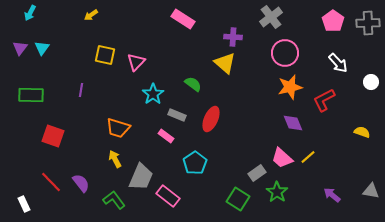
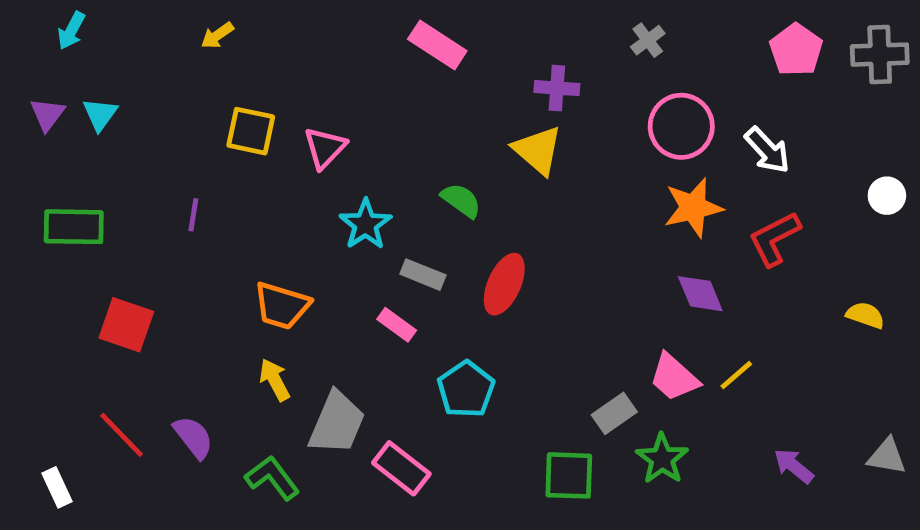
gray cross: (271, 17) -> (648, 40), size x0.6
white arrow: (338, 63) -> (767, 150), moved
green square: (238, 199) -> (569, 475), turned -30

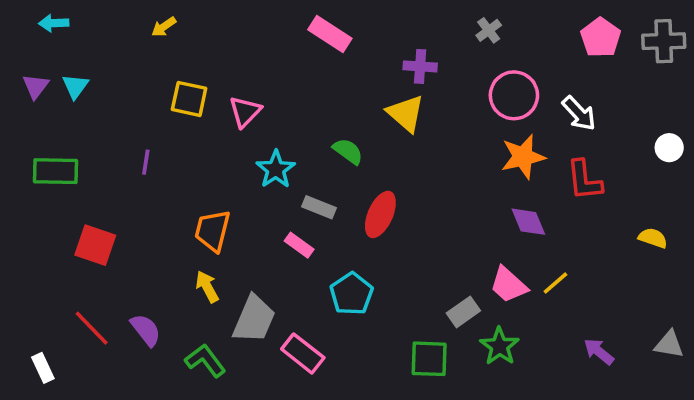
cyan arrow: (71, 31) -> (54, 23), turned 60
red L-shape: (775, 239) -> (584, 180), turned -69
orange trapezoid: (282, 306) -> (213, 231), turned 87

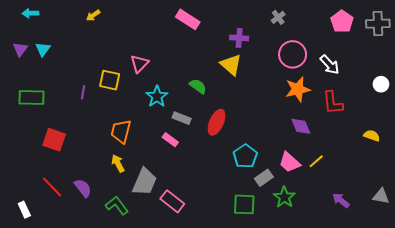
yellow square: (189, 99) -> (110, 80), moved
cyan pentagon: (352, 294) -> (245, 156), moved

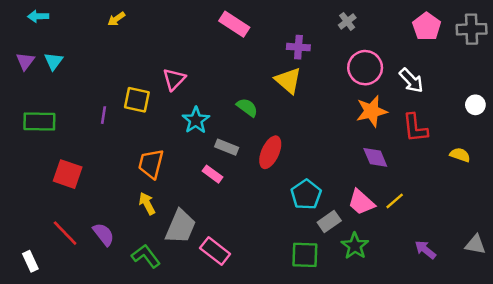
yellow semicircle: (372, 136) -> (460, 155), moved

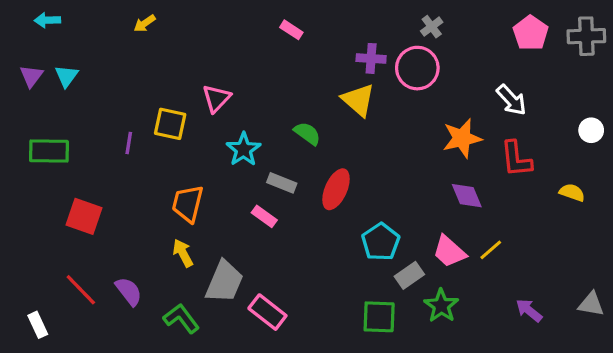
pink rectangle: (234, 24) -> (291, 30), size x0.6
pink circle: (365, 68) -> (417, 68), moved

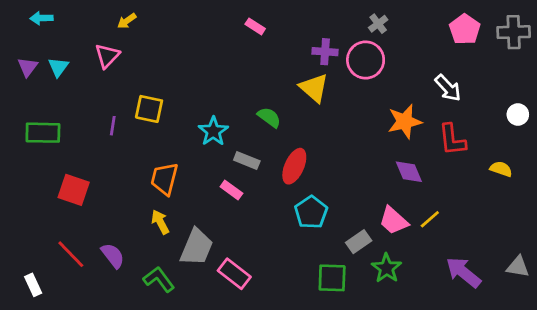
pink triangle: (216, 98) -> (107, 56), moved
cyan pentagon: (381, 242) -> (311, 212), moved
purple arrow: (529, 310) -> (463, 272), size x1.5

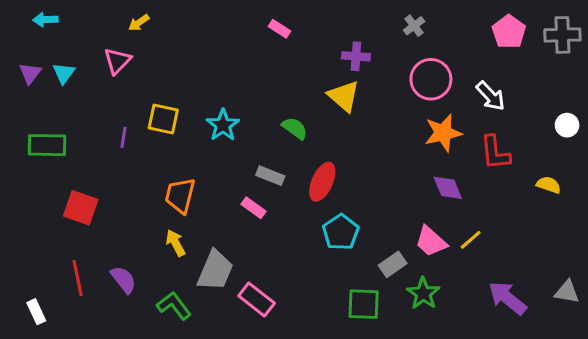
pink circle: (366, 60) -> (431, 79), moved
cyan star: (213, 131) -> (223, 125), moved
red line: (71, 254) -> (78, 278), turned 32

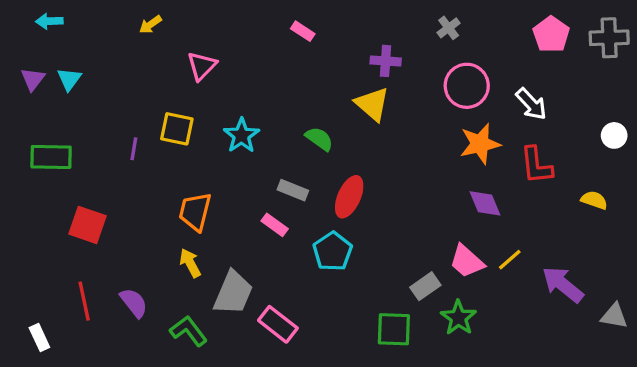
pink triangle: (117, 61) -> (202, 66), moved
cyan pentagon: (341, 232) -> (333, 251), moved
purple arrow: (507, 298) -> (563, 285), moved

